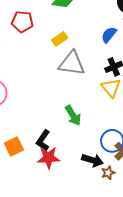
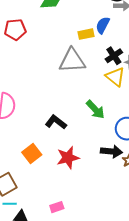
yellow rectangle: (60, 39) -> (86, 34), moved, turned 35
green arrow: (73, 116) -> (95, 109), moved
black L-shape: (43, 140) -> (56, 122), moved, turned 105

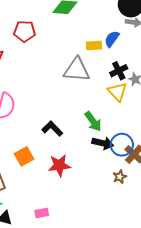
black arrow: (111, 151) -> (103, 143), moved

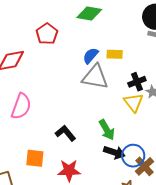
red pentagon: (25, 31) -> (47, 34), turned 30
blue semicircle: (112, 39) -> (91, 56), moved
orange square: (24, 156) -> (35, 158), turned 30

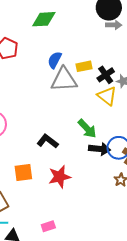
yellow rectangle: (115, 54) -> (84, 66), moved

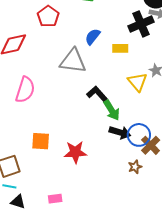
black cross: (106, 75) -> (141, 24), moved, size x1.4
gray triangle: (64, 80) -> (73, 61), moved
black L-shape: (48, 141) -> (97, 94), moved

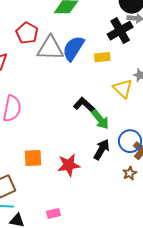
blue semicircle: (93, 37) -> (73, 48), size x1.5
gray triangle: (73, 61) -> (50, 48), moved
black arrow: (120, 132) -> (102, 149), moved, turned -70

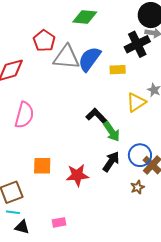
yellow triangle: (123, 89) -> (136, 102), turned 40

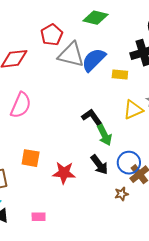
black arrow: (111, 162) -> (99, 165), turned 100

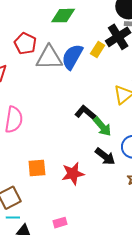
yellow rectangle: (120, 75) -> (98, 49), moved, turned -49

